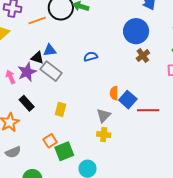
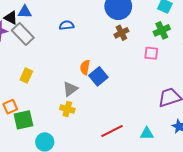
red line: (148, 110) -> (112, 131), moved, turned -35

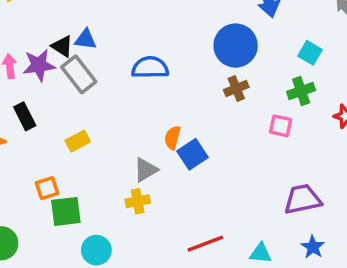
blue semicircle: (67, 25) -> (150, 68), size x1.5
yellow rectangle: (26, 75) -> (78, 141), turned 32
yellow cross: (67, 109) -> (138, 201), turned -32

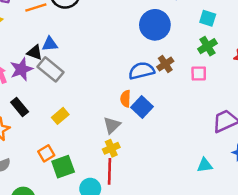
blue semicircle: (150, 68) -> (142, 71), moved
brown cross: (236, 89) -> (165, 64), moved
red line: (205, 244) -> (109, 171), moved, turned -55

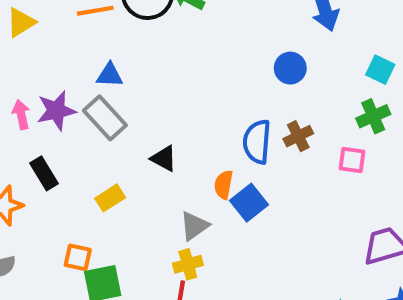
blue circle: (155, 25) -> (290, 68), size x0.6
black triangle: (35, 52) -> (164, 158), moved
blue semicircle: (142, 71) -> (257, 142), turned -80
orange square: (46, 153) -> (78, 257), turned 35

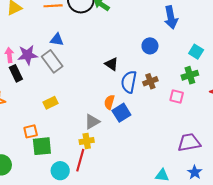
black triangle: (164, 158) -> (112, 64), moved
black rectangle: (44, 173) -> (16, 73), moved
orange square: (78, 257) -> (31, 131), turned -32

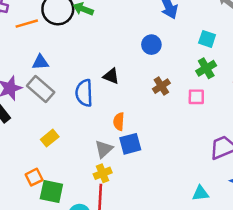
blue semicircle: (129, 82) -> (84, 93), moved
blue square: (121, 113) -> (130, 144), moved, turned 30
green square: (42, 146) -> (51, 191), turned 30

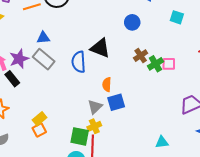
green cross: (206, 68) -> (155, 64), moved
black triangle: (111, 76) -> (100, 48), size x1.5
yellow rectangle: (50, 138) -> (40, 119), moved
green square: (51, 191) -> (80, 136), moved
cyan triangle: (200, 193) -> (162, 142), moved

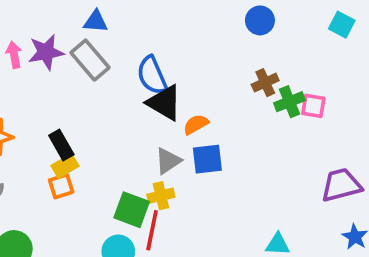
black triangle: (100, 48) -> (164, 103), moved
blue semicircle: (79, 62) -> (152, 75), turned -30
black rectangle: (12, 79) -> (61, 145), moved
orange semicircle: (107, 84) -> (196, 124), turned 48

